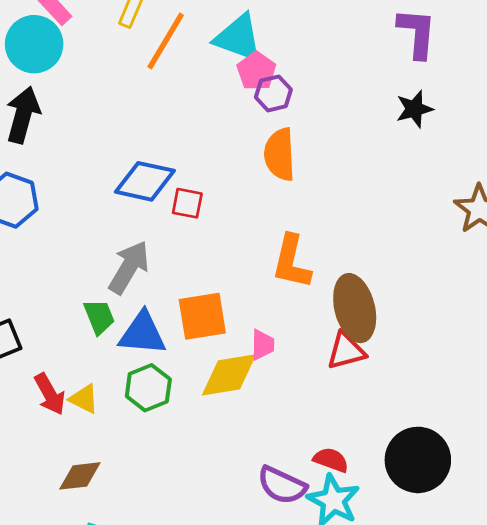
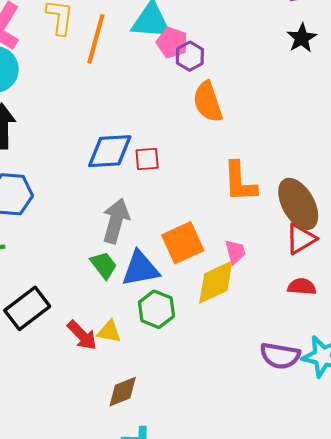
red semicircle: (331, 460) -> (302, 287), moved

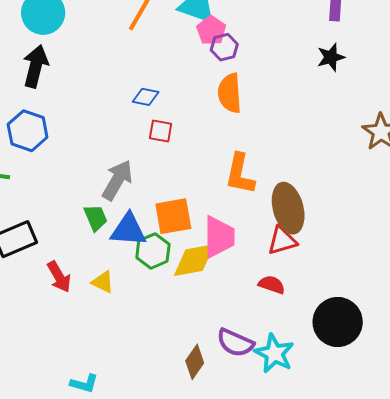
blue diamond: (110, 151) -> (146, 97), moved, size x0.6
pink trapezoid: (235, 252) -> (219, 237), size x1.8
green hexagon: (156, 309) -> (153, 251), moved
yellow triangle: (109, 332) -> (103, 282), moved
brown diamond: (123, 392) -> (195, 362), moved, turned -48

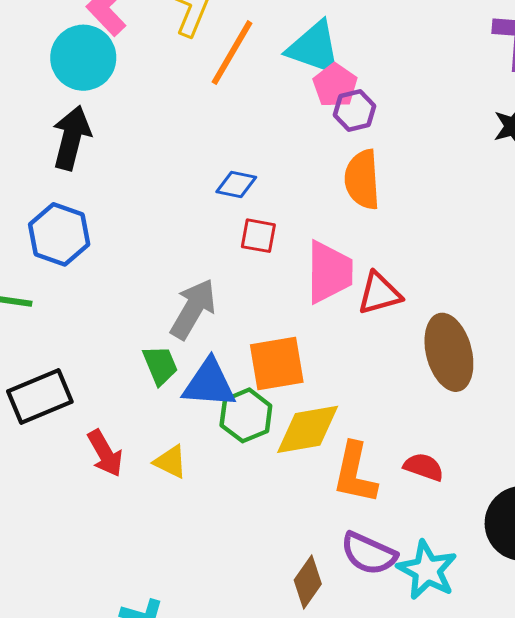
orange L-shape: (240, 174) -> (355, 473), moved
pink trapezoid: (219, 237) -> (329, 272), moved
red triangle: (282, 241) -> (379, 294), moved

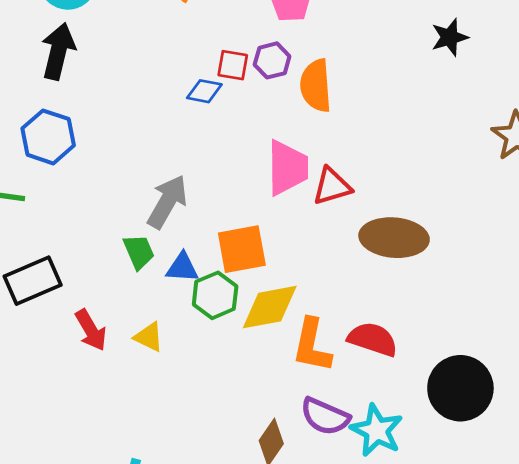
purple hexagon: (354, 111) -> (272, 60), moved
red square: (258, 236) -> (233, 65), moved
brown ellipse: (449, 352) -> (394, 238), turned -70
blue triangle: (209, 384) -> (182, 267), size x0.7
red semicircle: (424, 467) -> (373, 339), size x1.4

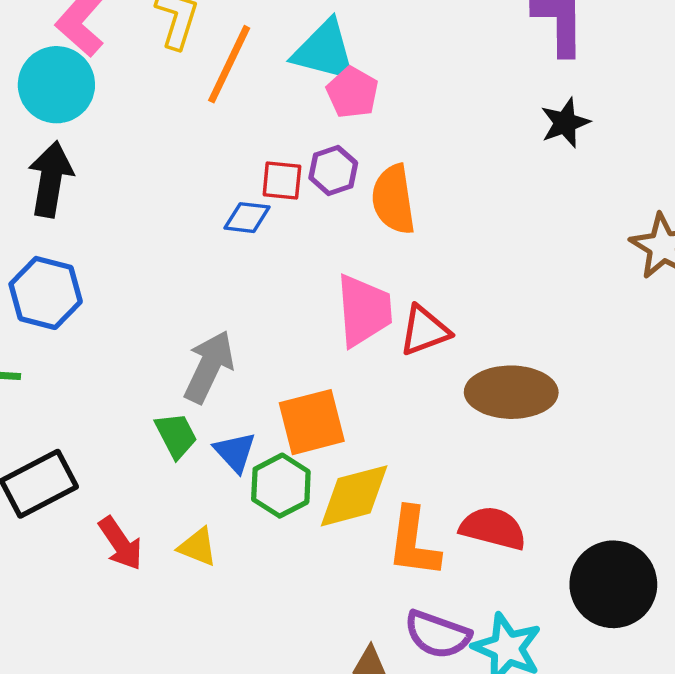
blue triangle: (182, 267) -> (235, 452), turned 48

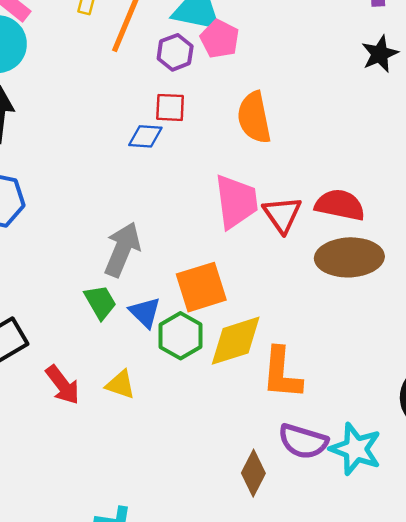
purple hexagon: (333, 170) -> (175, 52), moved
red triangle: (424, 331) -> (282, 214), turned -42
red semicircle: (493, 528) -> (340, 205), moved

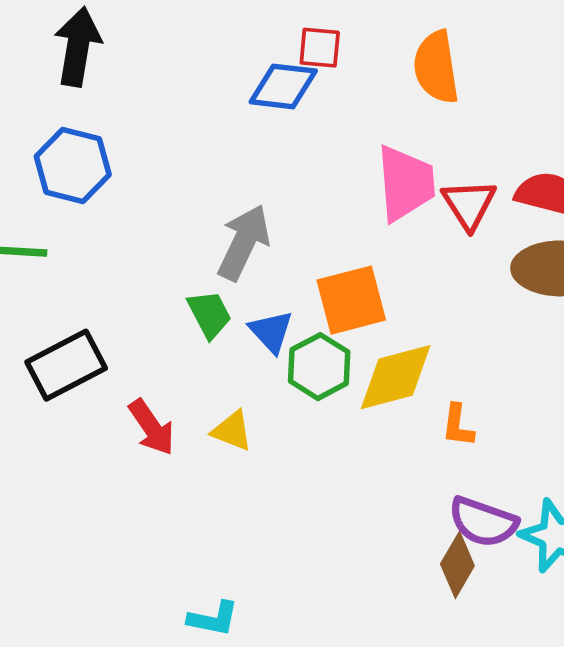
blue diamond: (145, 136) -> (283, 86), size x1.4
orange L-shape: (282, 373) -> (458, 426), size x0.6
brown diamond: (253, 473) -> (457, 565), moved

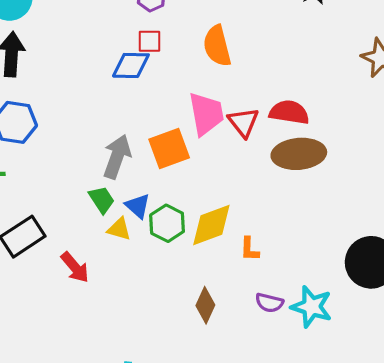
orange square: (351, 300) -> (169, 148), moved
yellow triangle: (232, 431) -> (119, 229), moved
purple semicircle: (483, 522) -> (269, 303), size x0.7
brown diamond: (457, 565) -> (205, 305), moved

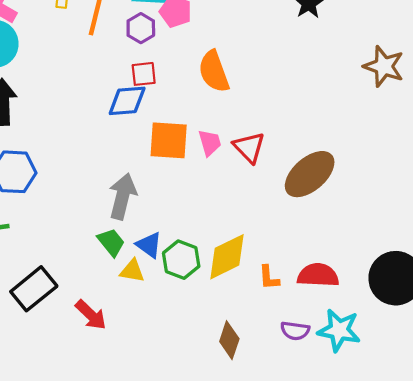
red semicircle: (289, 112) -> (318, 275), moved
pink trapezoid: (206, 114) -> (210, 143), size x0.6
orange square: (169, 148) -> (169, 140), moved, turned 30
brown ellipse: (299, 154) -> (310, 174), turned -30

